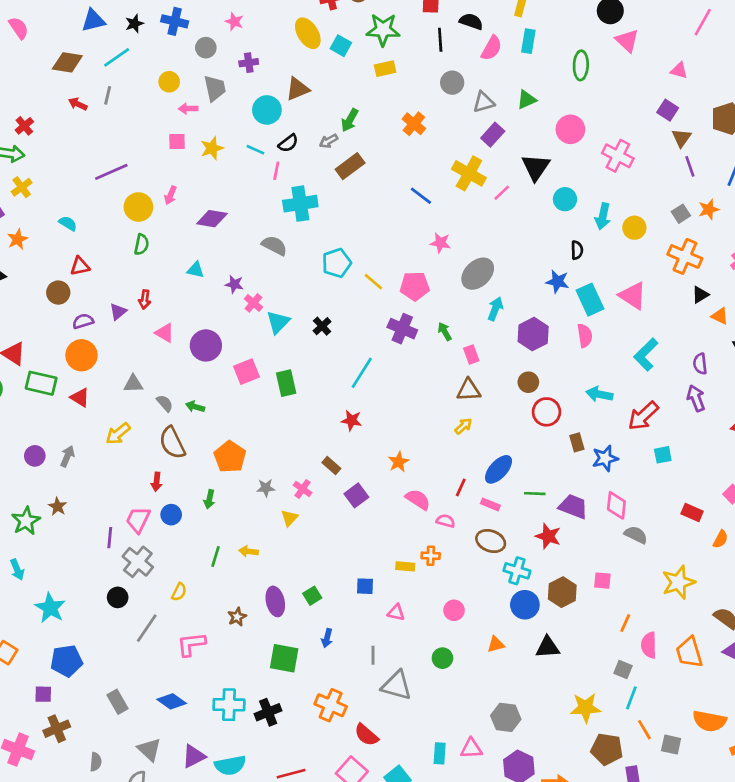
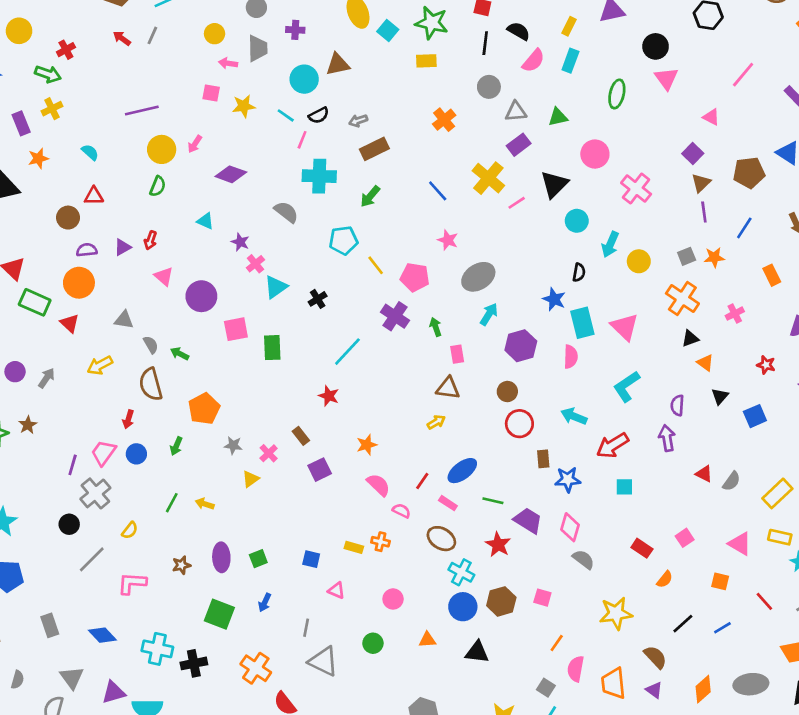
green arrow: (350, 120) -> (370, 196), moved

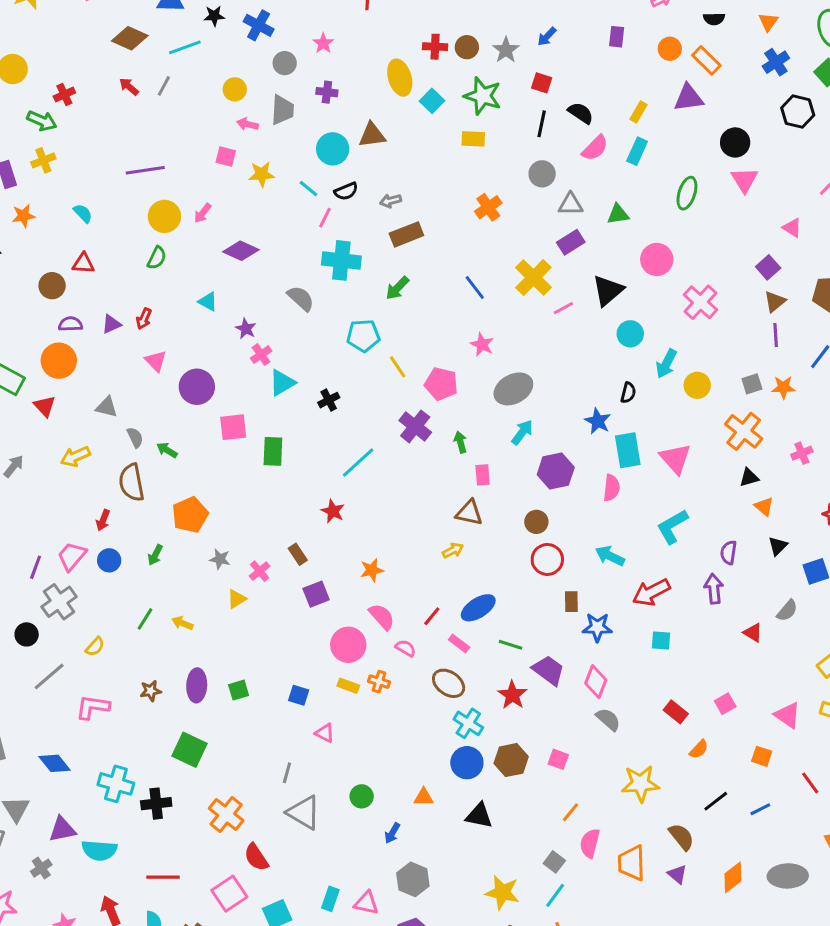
gray semicircle: (732, 481) -> (787, 611), moved
pink circle: (393, 599) -> (348, 645), moved, size x1.5
blue arrow: (265, 602) -> (392, 833), moved

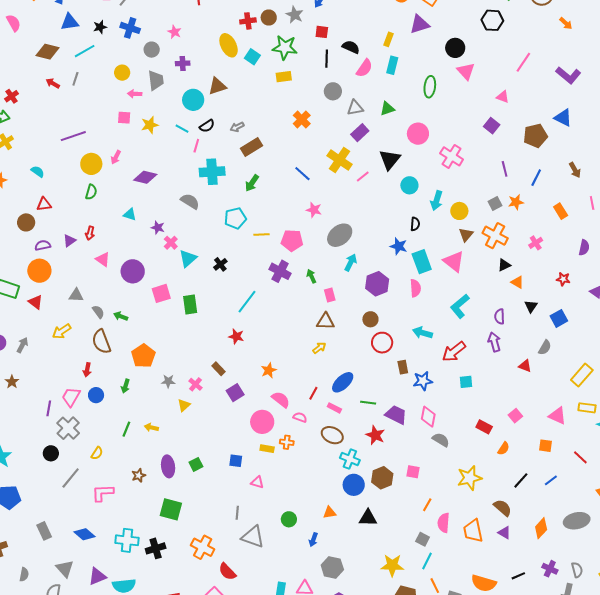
brown triangle: (775, 302) -> (466, 235), moved
yellow line: (398, 367) -> (261, 234), turned -49

